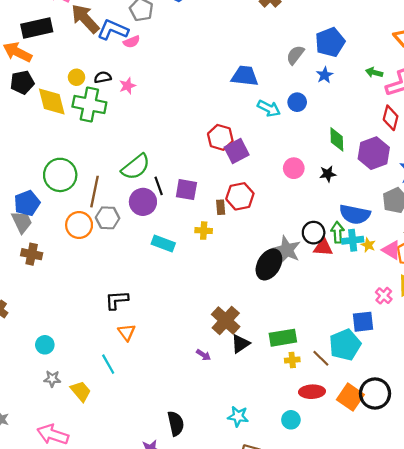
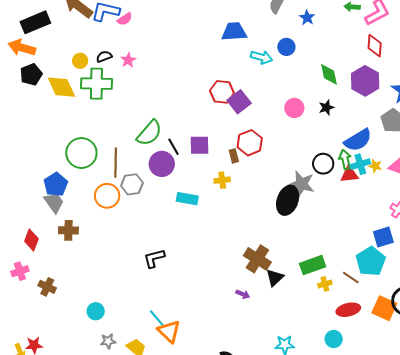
blue semicircle: (355, 214) -> (358, 140), turned -32
red triangle: (323, 247) -> (349, 174), moved
orange triangle: (127, 332) -> (169, 331), moved, size x1.4

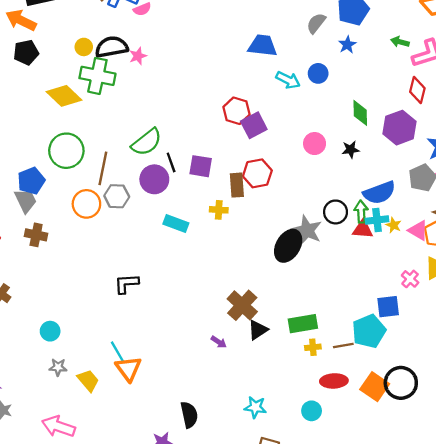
black semicircle: (104, 56) -> (112, 47), size x1.8
yellow diamond: (61, 87) -> (64, 96), moved, turned -32
brown rectangle: (234, 156) -> (237, 185), size x1.5
brown line: (351, 278) -> (343, 345), turned -54

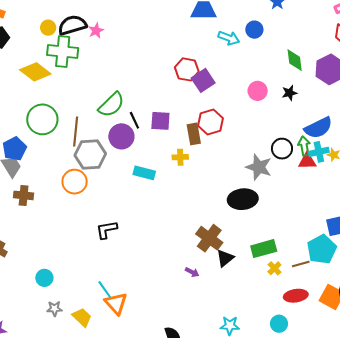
gray hexagon: (117, 196) -> (90, 155), size x1.4
orange circle: (86, 204) -> (75, 182), moved
black ellipse: (288, 246) -> (243, 199), moved, turned 60
yellow cross: (313, 347) -> (274, 268), turned -32

